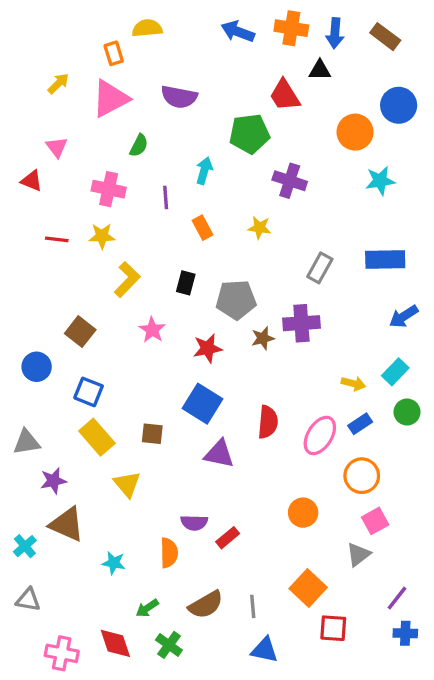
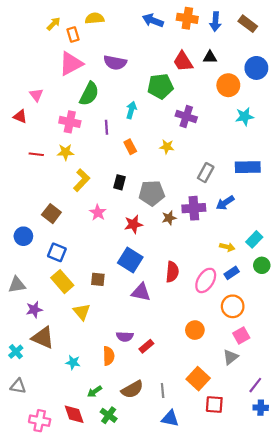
black triangle: (320, 70) -> (210, 57), moved
yellow arrow: (58, 83) -> (54, 24), moved
green semicircle: (139, 146) -> (89, 94), size x1.6
blue arrow: (404, 316) -> (225, 203), moved

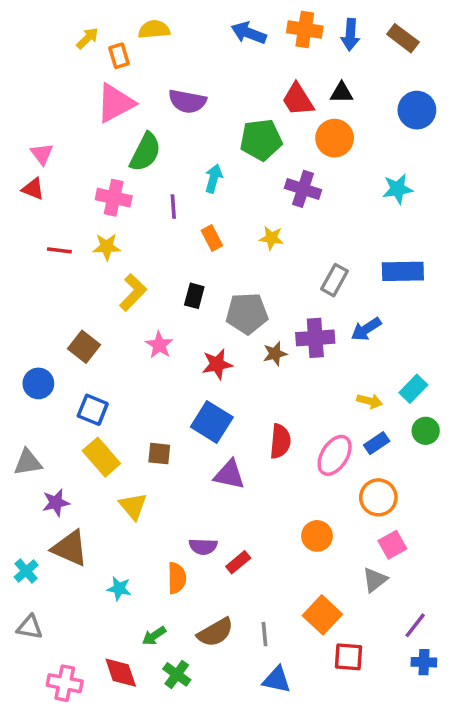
orange circle: (228, 85) -> (335, 138), moved
pink triangle: (36, 95) -> (42, 154), moved

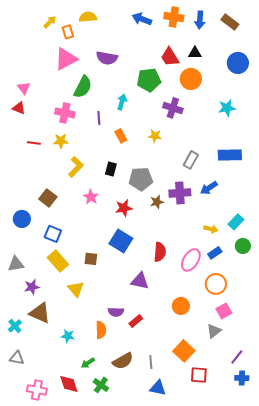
purple triangle: (229, 475) -> (140, 281), moved

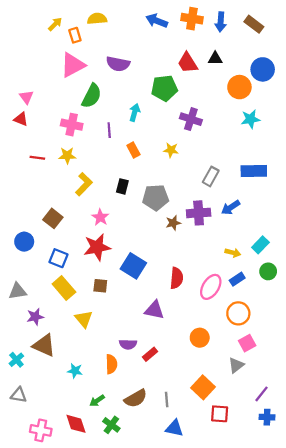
orange circle: (191, 79) -> (239, 87), moved
red star: (124, 208) -> (97, 247), moved, size x1.4

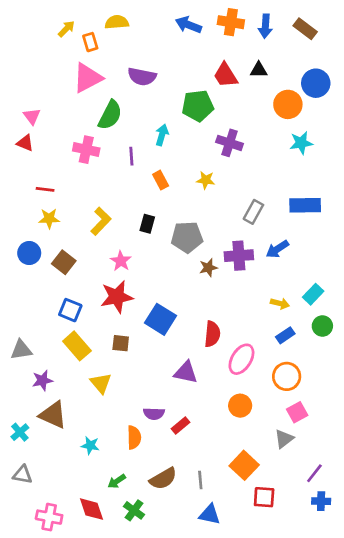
yellow star: (67, 156) -> (49, 219), moved
blue circle: (24, 242) -> (29, 253), moved
pink ellipse: (211, 287) -> (241, 359), moved

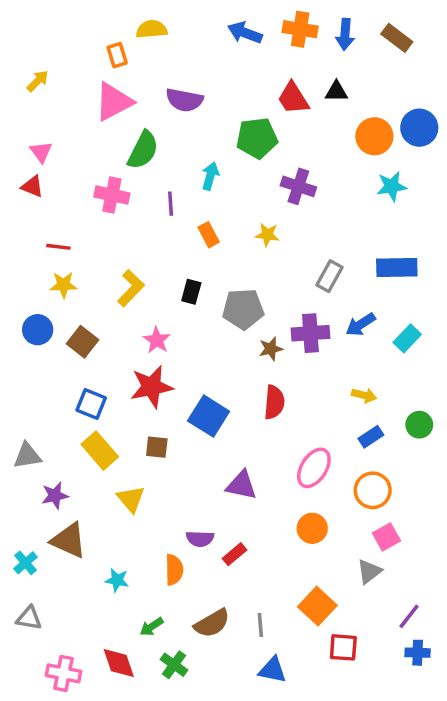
yellow arrow: (66, 29) -> (38, 81), moved
blue circle: (316, 83) -> (419, 128), moved
cyan rectangle: (313, 294) -> (407, 338), moved
red semicircle: (212, 334) -> (274, 402), moved

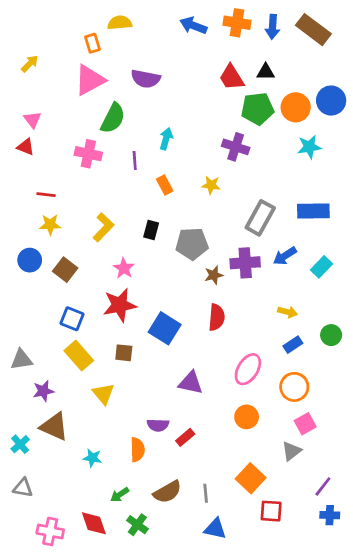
brown rectangle: (397, 38) -> (313, 30), size x1.4
green pentagon: (257, 138) -> (257, 109), moved
gray rectangle: (329, 276) -> (260, 218), size x1.4

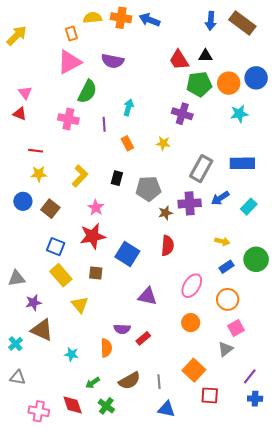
orange cross: (237, 23) -> (121, 18), moved
yellow arrow: (30, 64) -> (17, 36), moved, size x1.5
green circle: (331, 335) -> (256, 259), size x1.5

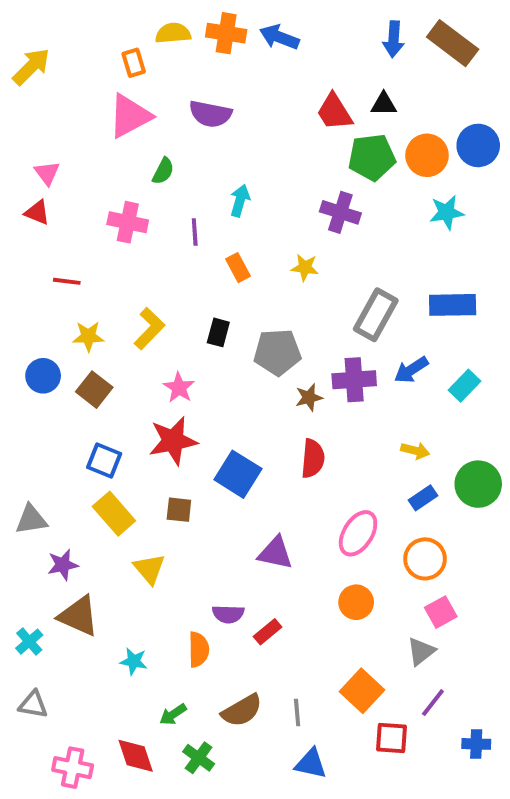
green semicircle: (87, 92) -> (163, 171), size x0.6
yellow star: (39, 174) -> (88, 336), moved
purple line: (250, 376) -> (433, 703), moved

